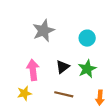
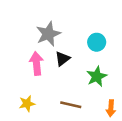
black triangle: (63, 67) -> (62, 59), moved
pink arrow: (33, 70) -> (36, 63), moved

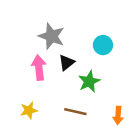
gray star: (48, 34) -> (51, 36), turned -30
green star: (97, 76) -> (89, 81), moved

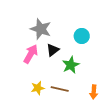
pink arrow: (39, 68) -> (31, 54), turned 36
yellow star: (29, 110) -> (38, 88), moved

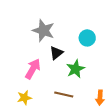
pink arrow: (31, 54) -> (33, 69), moved
yellow star: (38, 88) -> (24, 98), moved

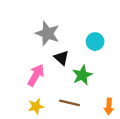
black triangle: (56, 53) -> (61, 58), turned -40
yellow star: (24, 98) -> (36, 106), moved

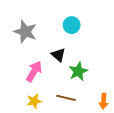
gray star: (48, 33) -> (25, 32), moved
cyan circle: (95, 42) -> (72, 25), moved

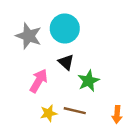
cyan circle: (72, 25) -> (65, 29), moved, size x1.5
yellow star: (34, 101) -> (49, 113), moved

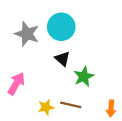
pink arrow: (39, 81) -> (16, 84), moved

